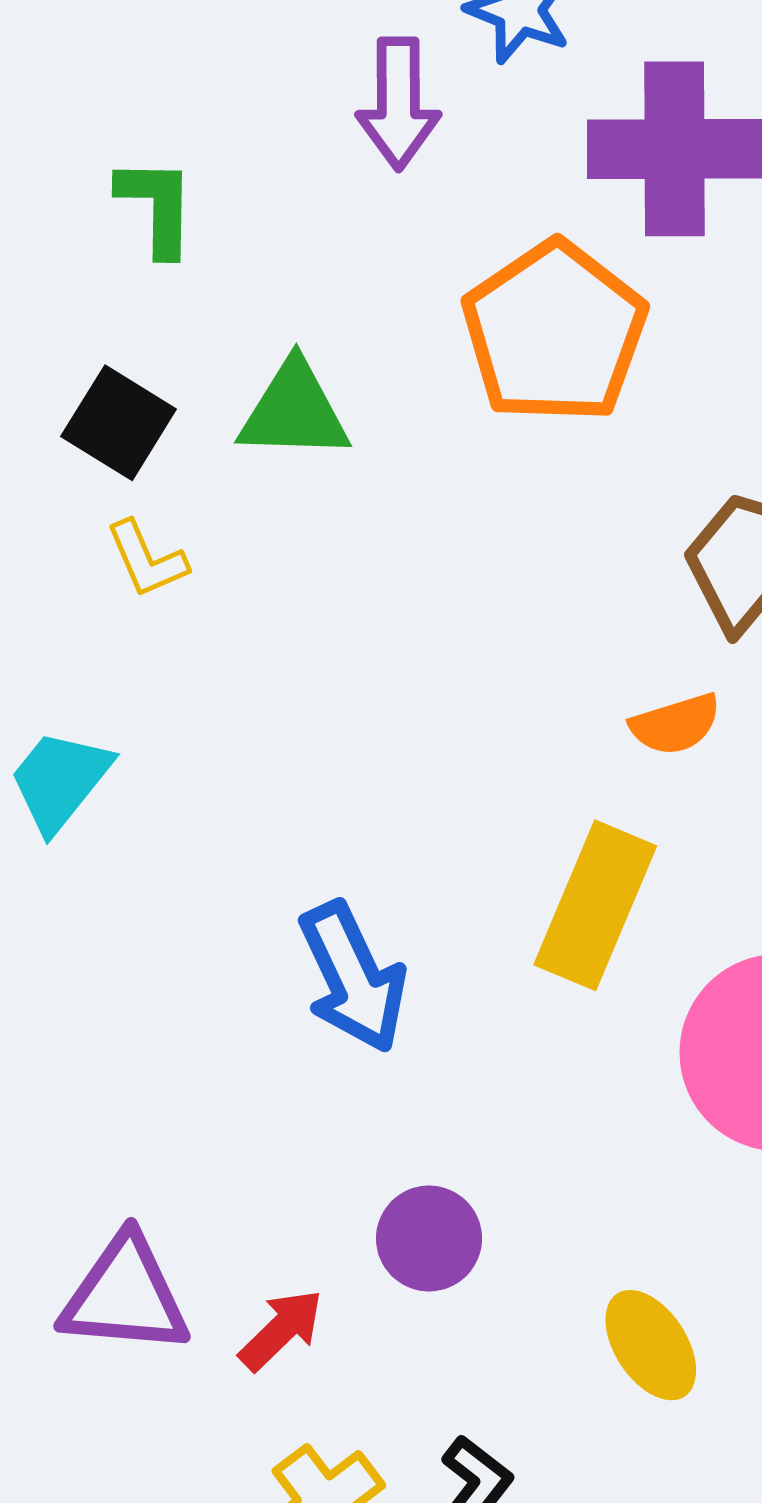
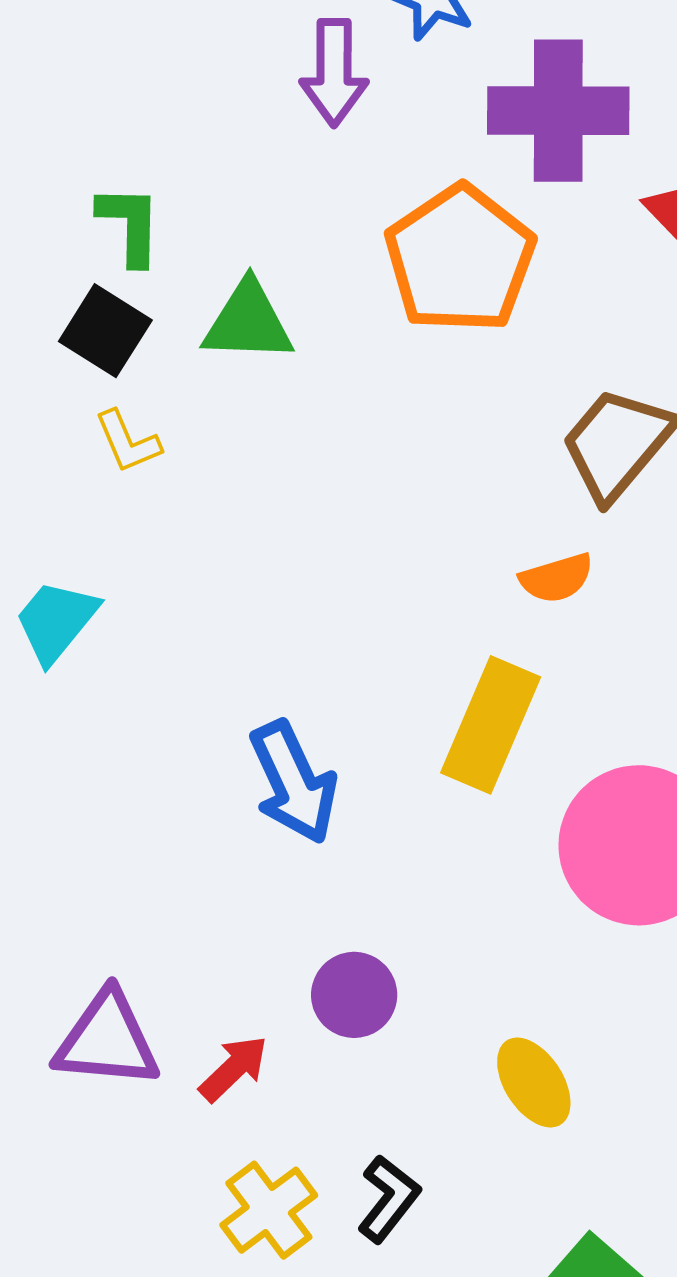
green L-shape: (157, 206) -> (130, 225), moved

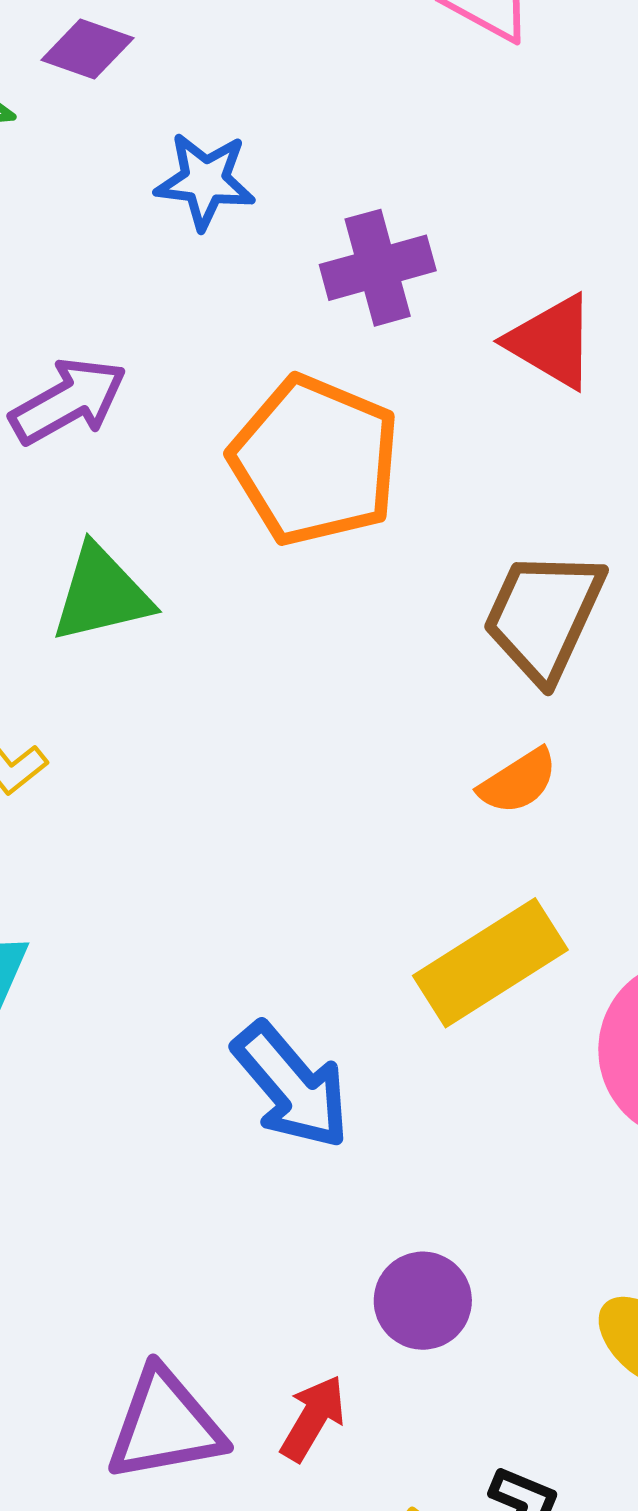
purple arrow: (334, 73) -> (68, 401), moved, turned -104
purple cross: (558, 111) -> (378, 268), size x0.7
yellow rectangle: (491, 725) -> (490, 963), turned 50

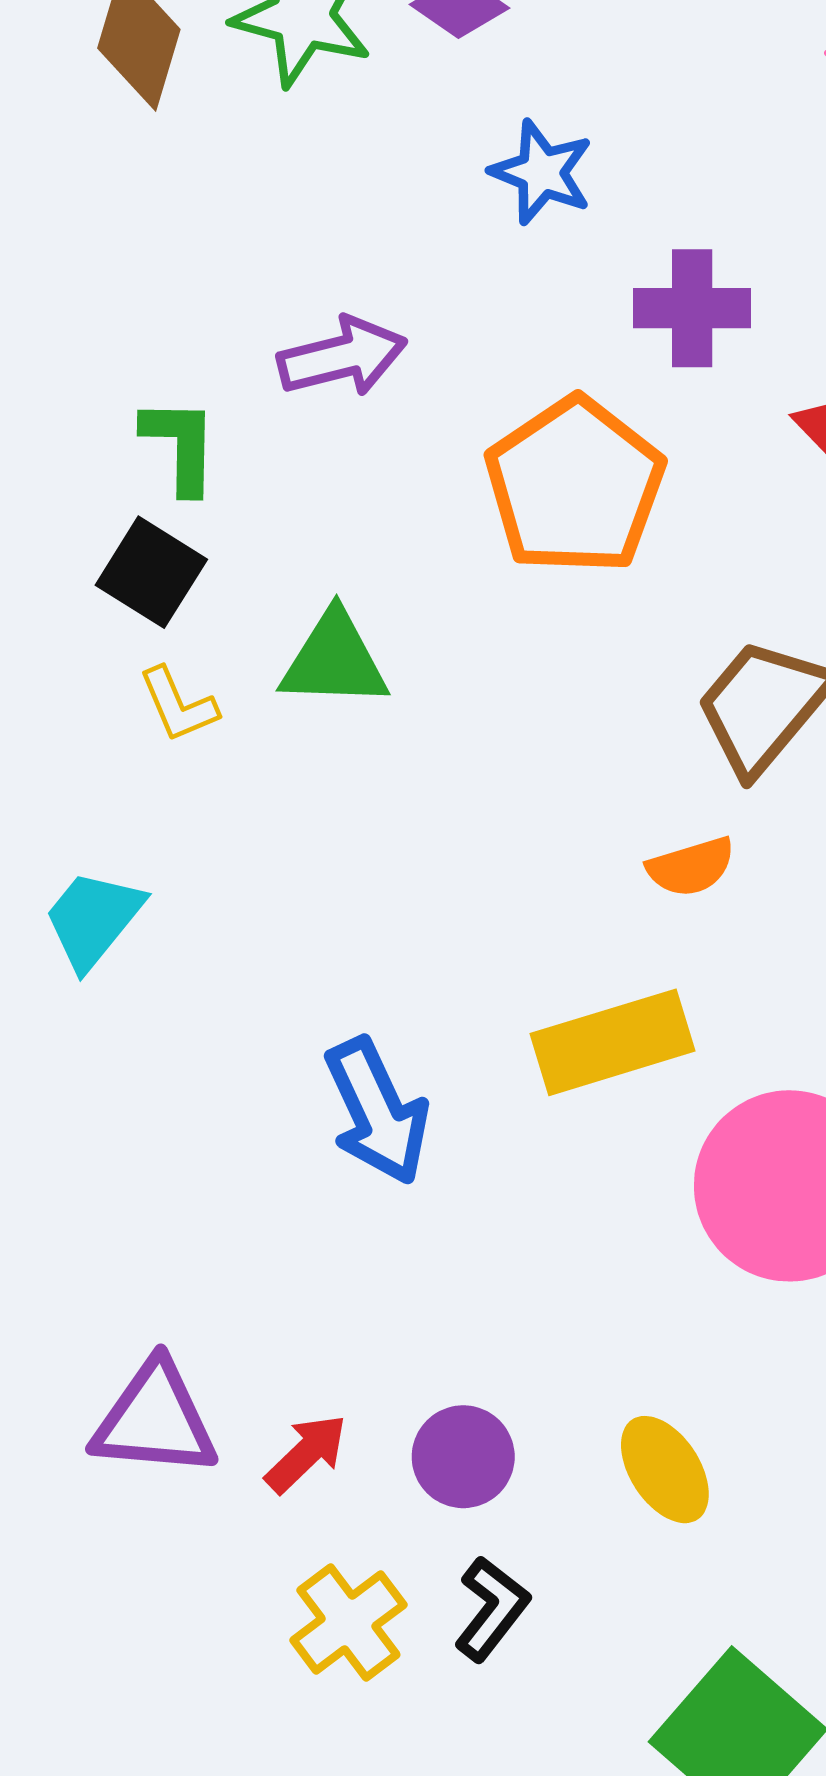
green triangle: (101, 594) -> (334, 660), moved
purple circle: (423, 1301) -> (463, 1457), moved

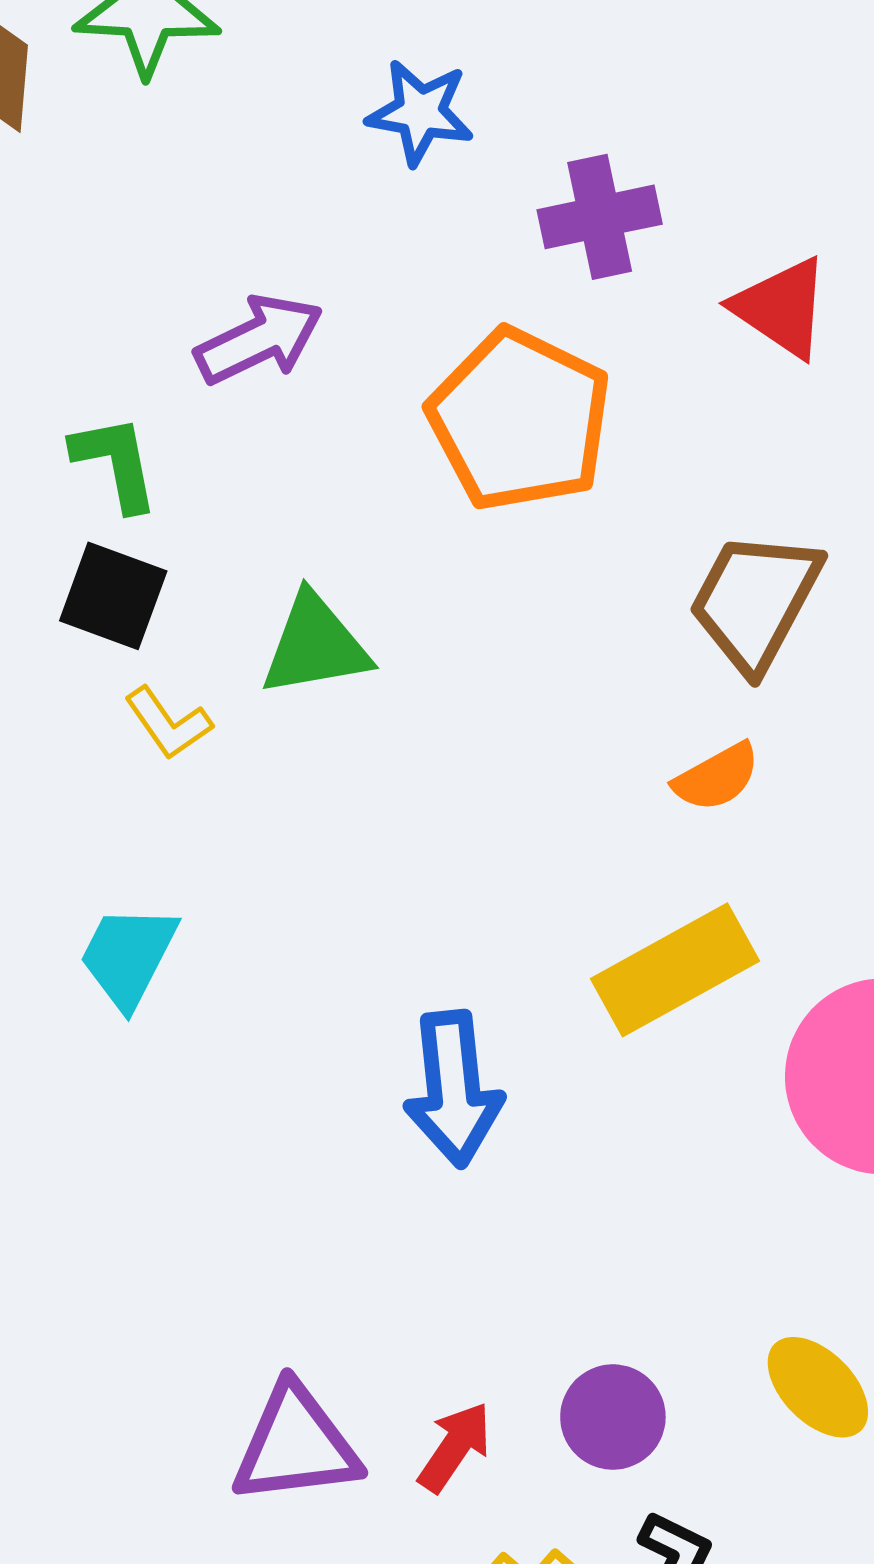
blue arrow: (377, 1111) -> (453, 1089), turned 31

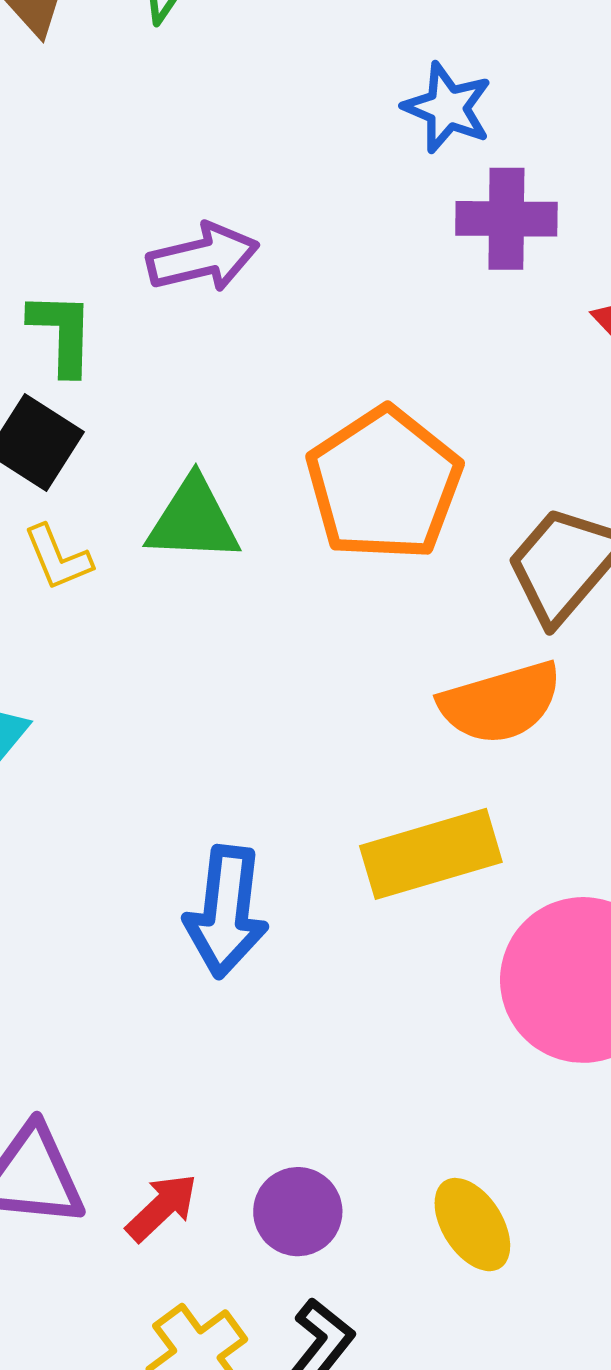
blue star: (420, 112) -> (447, 108), moved
orange pentagon: (520, 420) -> (384, 484), moved
orange semicircle: (717, 777) -> (500, 703), size x1.6

